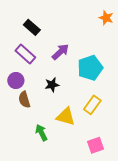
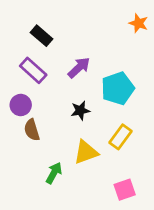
black star: (52, 85) -> (80, 111), moved
yellow triangle: (66, 117) -> (86, 152), turned -36
green arrow: (41, 133) -> (54, 173), turned 56

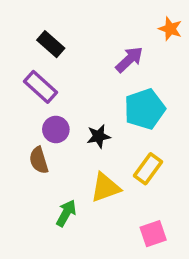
purple arrow: (79, 68) -> (129, 60), moved
purple circle: (21, 105) -> (56, 130), moved

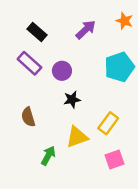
purple arrow: (129, 60) -> (86, 30), moved
cyan pentagon: (145, 109) -> (119, 67), moved
purple circle: (56, 130) -> (62, 71), moved
pink square: (153, 234) -> (114, 159), moved

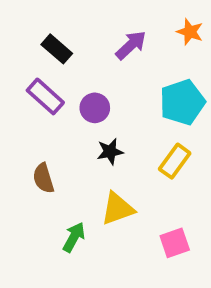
yellow rectangle: (108, 123) -> (175, 161), moved

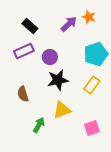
orange star: (190, 32) -> (89, 17), moved
purple rectangle: (45, 96) -> (24, 51), turned -66
black star: (110, 152) -> (58, 80), size x1.5

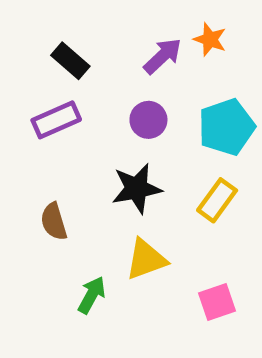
purple circle: (50, 57) -> (148, 120), moved

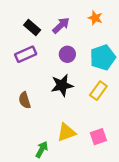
purple arrow: (163, 56) -> (61, 25), moved
yellow triangle: (146, 259) -> (66, 132), moved
green arrow: (92, 295) -> (42, 149), moved

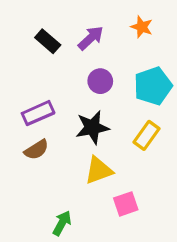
purple rectangle: (26, 54) -> (38, 113), moved
brown semicircle: (25, 100) -> (36, 150), turned -105
yellow triangle: (66, 132) -> (99, 170), moved
pink square: (98, 137) -> (126, 204), moved

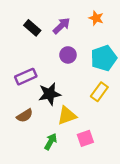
black star: (92, 127) -> (50, 94), moved
brown semicircle: (36, 150) -> (25, 116), moved
green arrow: (62, 223) -> (51, 142), moved

